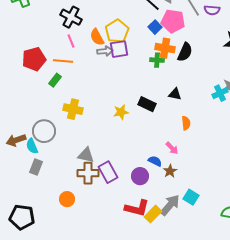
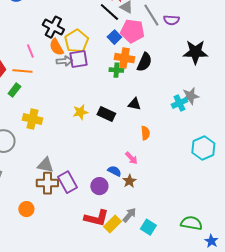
black cross: (71, 17) -> (53, 27), moved
yellow star: (121, 112) -> (80, 112), moved
cyan square: (191, 197) -> (148, 227), moved
gray arrow: (170, 205) -> (129, 215), size x0.7

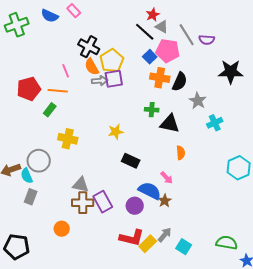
green cross: (116, 70) -> (152, 110), moved
gray star: (190, 96) -> (198, 101), moved, turned -30
black triangle: (134, 104) -> (170, 124), size x1.5
black rectangle: (106, 114) -> (131, 161), moved
blue semicircle: (114, 171) -> (150, 191), size x1.6

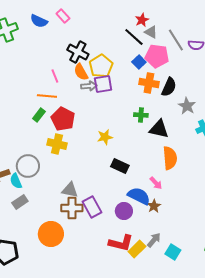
red pentagon: (29, 89) -> (63, 119), moved, turned -30
orange semicircle: (181, 153) -> (170, 158), size x1.6
gray rectangle: (31, 197) -> (20, 202), turned 35
orange circle: (62, 229) -> (51, 234), size x1.6

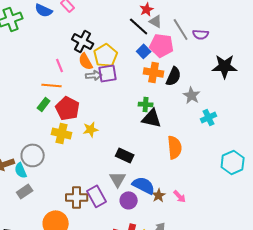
black triangle: (159, 129) -> (152, 118), moved
yellow star: (105, 137) -> (91, 129), moved
pink arrow: (156, 183) -> (180, 196), moved
gray triangle: (70, 190) -> (118, 179), moved, turned 48

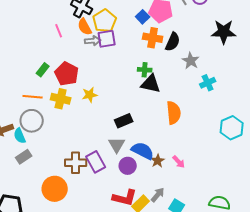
orange line: (52, 85) -> (33, 97), moved
black rectangle: (125, 155) -> (124, 121), turned -48

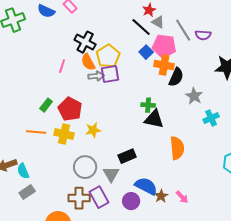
pink line: (59, 31) -> (62, 66), turned 40
orange cross: (153, 38) -> (164, 65), moved
gray circle: (32, 121) -> (85, 167), moved
gray triangle: (117, 145) -> (111, 174), moved

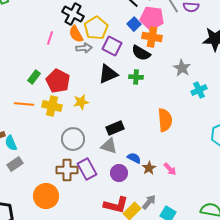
purple square: (110, 74) -> (112, 46), moved, turned 36
black semicircle: (176, 77) -> (141, 53), moved, turned 96
black triangle: (154, 119) -> (108, 74), moved, turned -35
gray triangle: (111, 174) -> (109, 146), moved, turned -42
blue semicircle: (146, 186) -> (134, 158), size x0.6

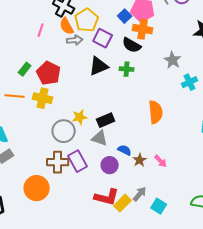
yellow star: (81, 102) -> (80, 117), moved

